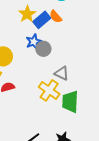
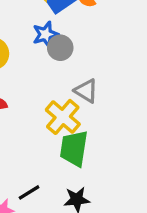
green trapezoid: (70, 102) -> (74, 148), moved

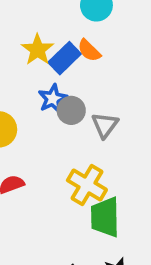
gray triangle: (86, 91) -> (105, 125), moved, turned 45

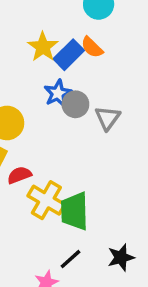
yellow cross: (87, 185) -> (46, 200), moved
green trapezoid: (105, 217) -> (74, 211), moved

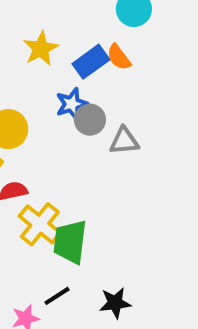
yellow star: (43, 47) -> (41, 49), moved
gray triangle: (108, 118) -> (124, 141), turned 40

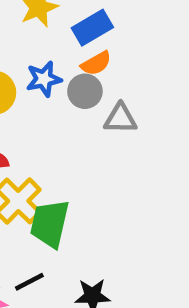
orange semicircle: (119, 57) -> (96, 63), moved, turned -88
blue star: (72, 104) -> (44, 79), moved

